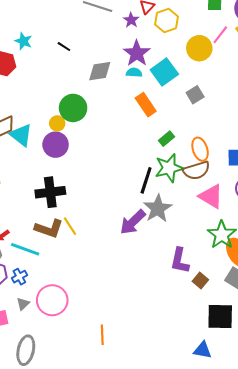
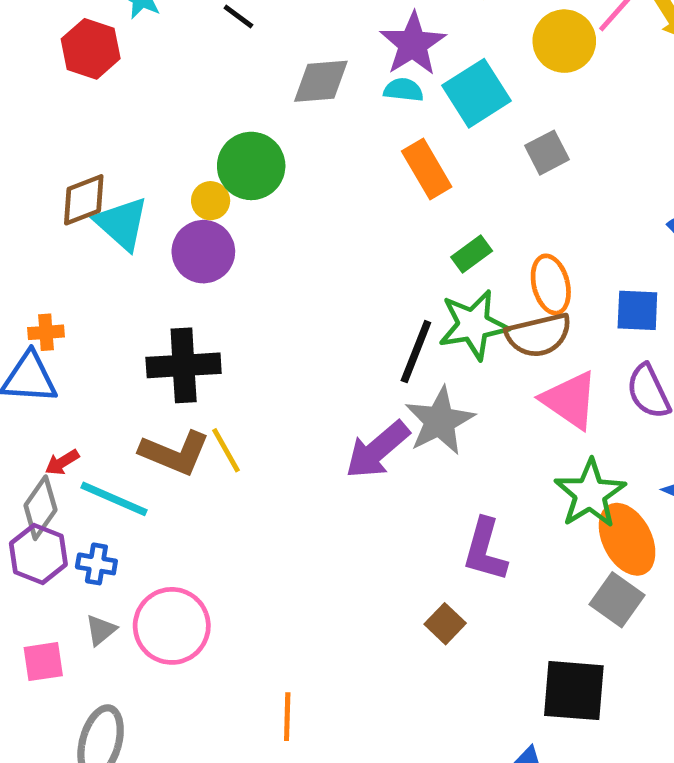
blue cross: (19, 277) -> (96, 564), turned 35
brown square: (200, 280) -> (445, 624), moved

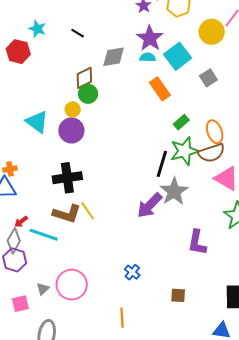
green circle: (251, 166) -> (88, 94), size x0.7
brown diamond: (84, 200) -> (84, 78), moved
blue cross: (96, 564) -> (132, 272), moved, turned 35
brown square: (445, 624) -> (178, 295), moved, turned -35

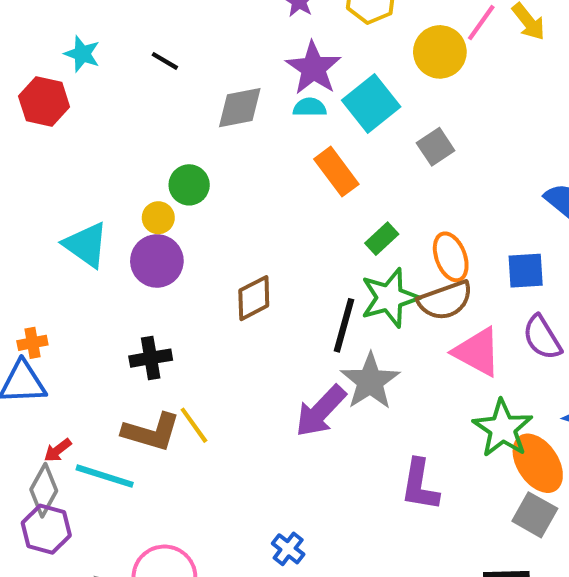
brown diamond: (84, 78) -> (254, 298), moved
black cross: (67, 178) -> (151, 358), size x0.7

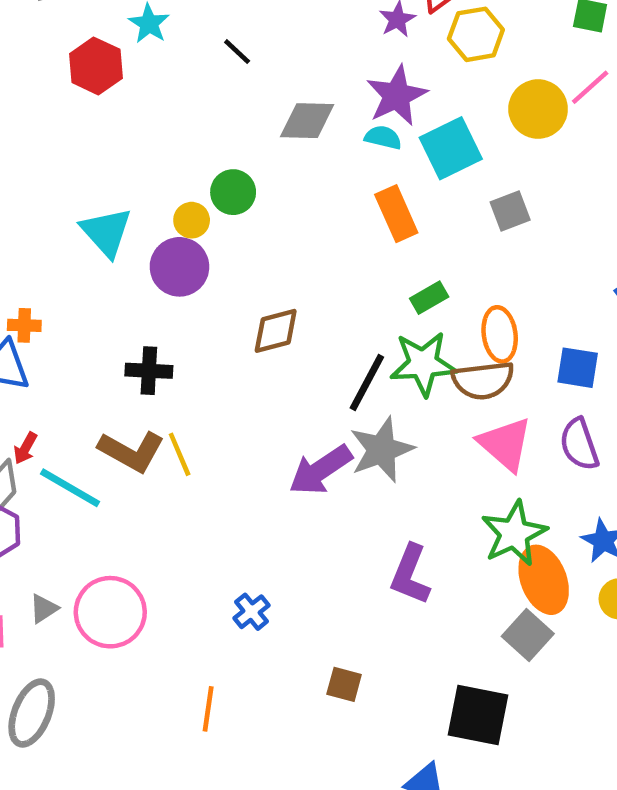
red arrow: (58, 450) -> (25, 448), turned -36

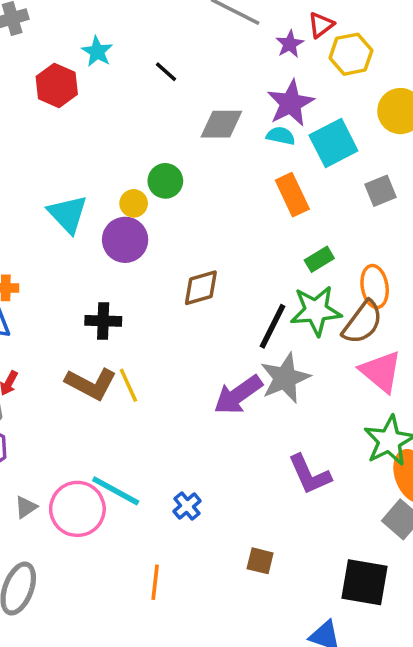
brown semicircle: (483, 380) -> (363, 322), turned -45
cyan line: (70, 488) -> (116, 491), moved
purple L-shape: (410, 575) -> (309, 474), turned -45

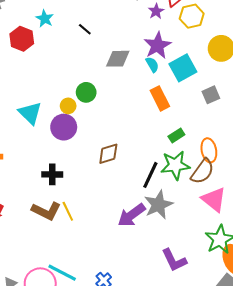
cyan semicircle: (281, 136) -> (152, 65), turned 49

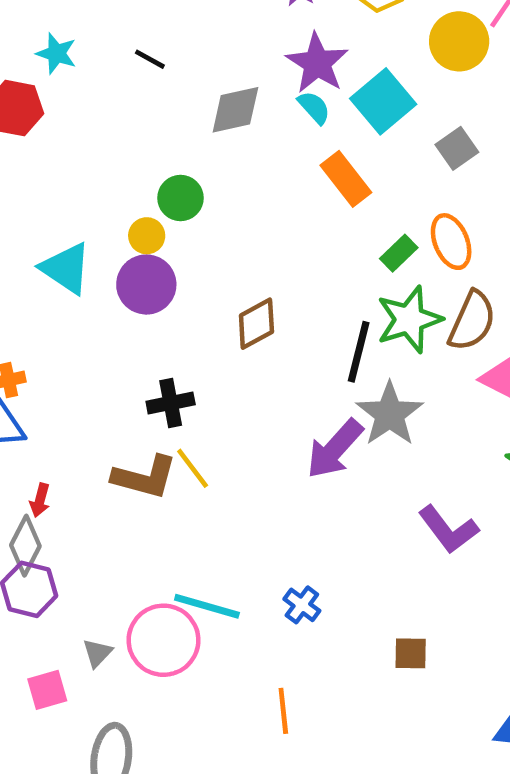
orange ellipse: (209, 150) -> (451, 242), moved
black cross: (52, 174) -> (171, 403), moved

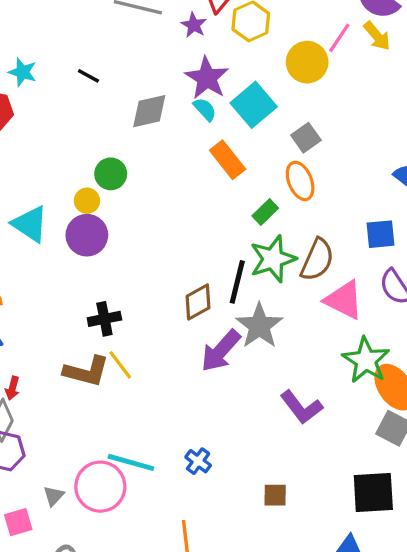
orange ellipse: (451, 242) -> (300, 181), moved
brown diamond: (256, 324) -> (198, 302), moved

